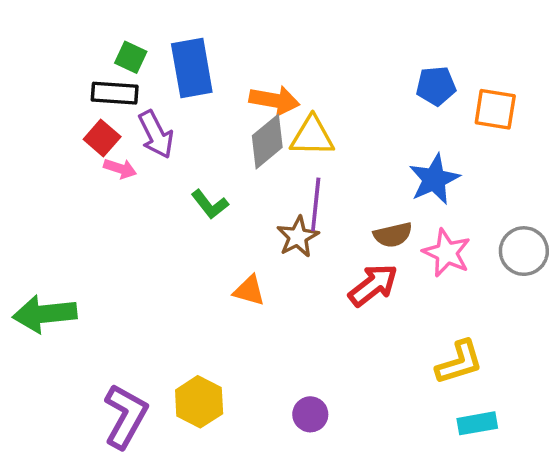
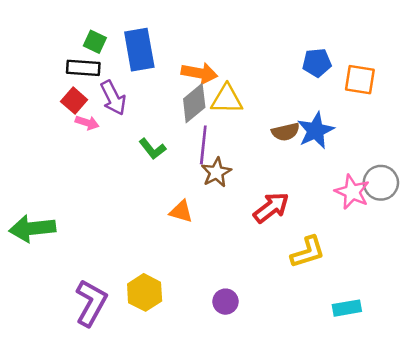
purple line: (316, 204) -> (203, 145), moved
brown semicircle: (393, 235) -> (286, 132), moved
pink star: (447, 253) -> (352, 192), moved
yellow L-shape: (459, 362) -> (308, 252), moved

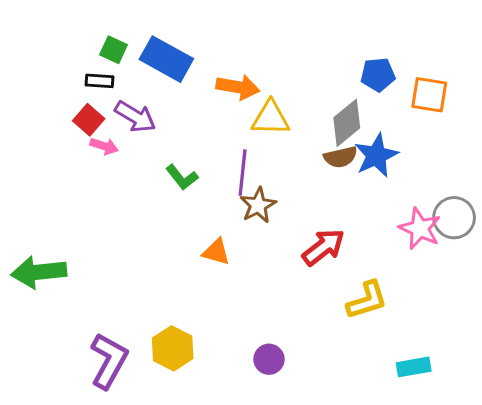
blue rectangle: (139, 50) -> (166, 59), turned -51
black rectangle: (83, 68) -> (99, 81), size x0.7
purple arrow: (113, 98) -> (135, 117), turned -32
gray diamond: (194, 103) -> (347, 123), moved

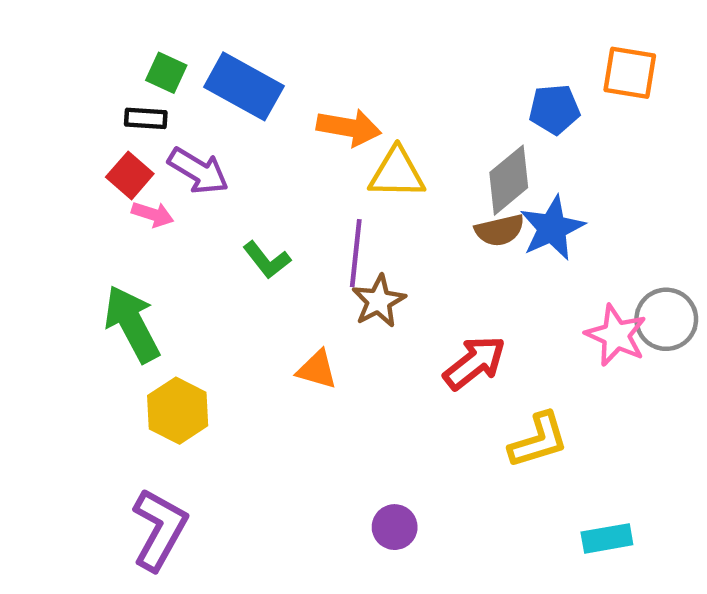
orange square: (429, 95) -> (630, 73), moved
green arrow: (39, 272) -> (132, 324), moved, turned 68
yellow hexagon: (173, 348) -> (178, 411), moved

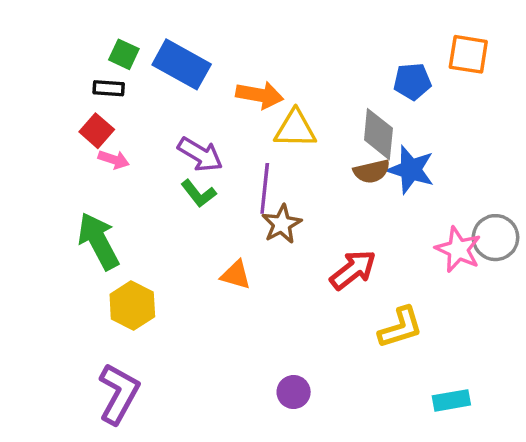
purple arrow: (198, 171) -> (200, 154), moved
gray diamond: (509, 180) -> (378, 134), turned -45
blue star: (552, 228) -> (411, 170), turned -30

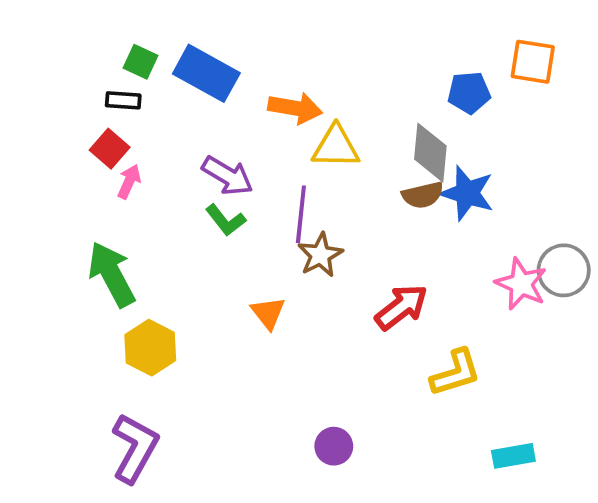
pink arrow: (114, 160) -> (129, 182), turned -84
orange triangle: (236, 275) -> (268, 313), turned 36

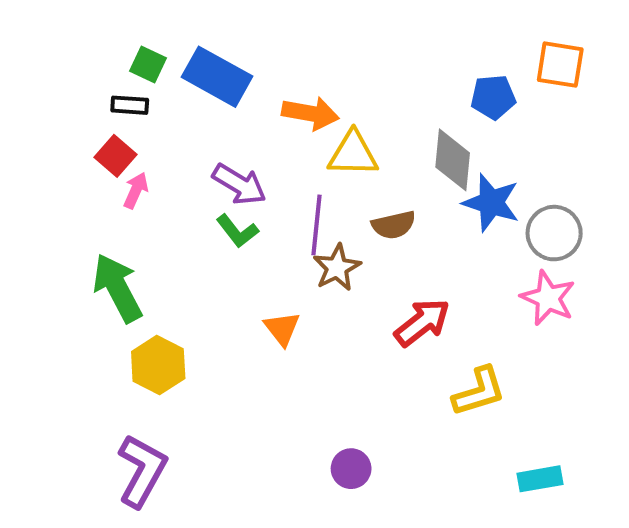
brown semicircle: (423, 195) -> (394, 225), moved
gray circle: (564, 270) -> (554, 233), moved

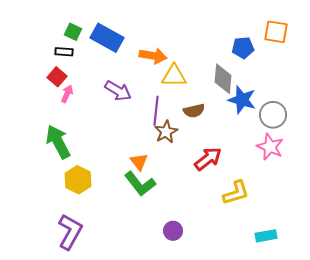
green L-shape: (237, 231) -> (140, 184), moved, size x1.5

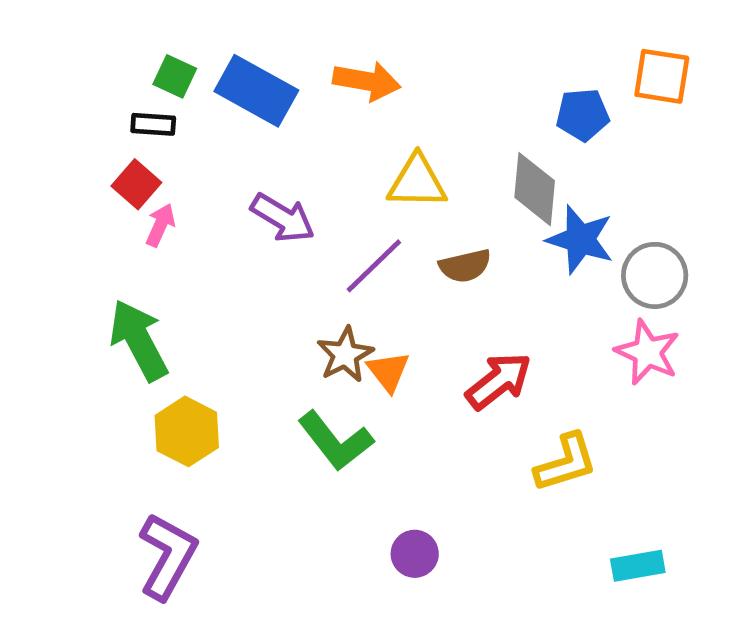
orange arrow: (153, 56) -> (367, 81), moved
purple line: (156, 111) -> (374, 266), turned 40
brown star: (166, 132) -> (345, 355), moved
orange triangle: (139, 162) -> (388, 371), moved

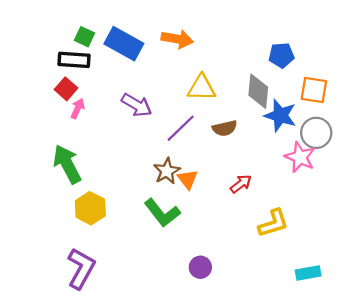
orange square: (662, 76) -> (314, 90), moved
black rectangle: (153, 124) -> (74, 60), size x1.5
pink star: (647, 352) -> (300, 157), moved
red arrow: (499, 381) -> (241, 184), size x0.7

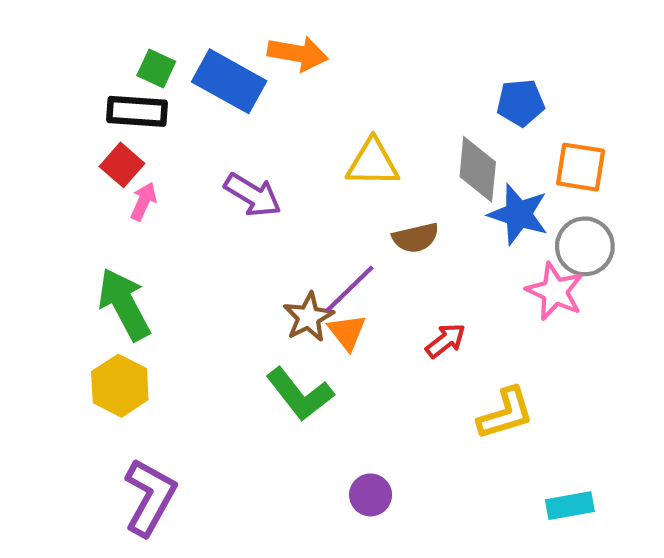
orange arrow: (177, 39) -> (298, 54), moved
purple line: (181, 128) -> (349, 289), moved
yellow hexagon: (90, 208) -> (120, 386), moved

